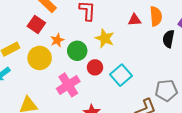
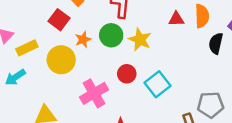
green circle: (77, 51) -> (111, 35), moved

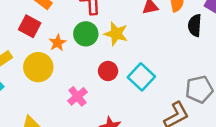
pink cross: (94, 93) -> (77, 96), size x0.7

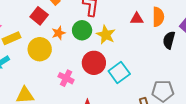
red circle: (108, 71) -> (94, 63), size x1.5
pink cross: (77, 96) -> (66, 78), turned -35

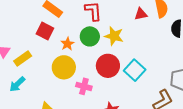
yellow circle: (40, 49) -> (64, 67), moved

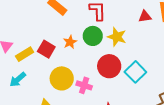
red square: (45, 31) -> (46, 49), moved
yellow circle: (64, 67) -> (62, 78), moved

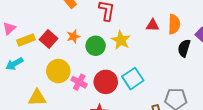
green circle: (93, 36) -> (96, 46), moved
red circle: (109, 66) -> (106, 82), moved

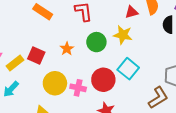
orange star: (73, 36) -> (67, 49), moved
yellow star: (121, 40) -> (123, 35), moved
green circle: (96, 46) -> (96, 42), moved

